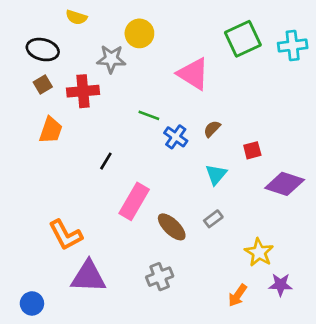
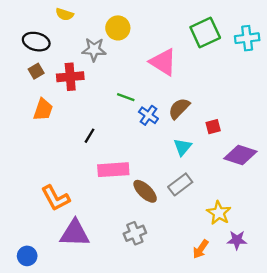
brown semicircle: (212, 129) -> (179, 108), size x1.5
pink rectangle: (134, 201) -> (113, 170), turned 56
gray rectangle: (213, 219) -> (180, 184), size x1.5

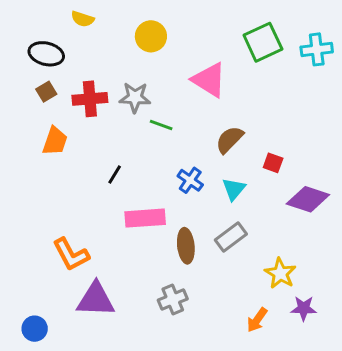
gray star: (94, 50) -> (135, 97), moved
blue cross: (148, 115) -> (190, 180), moved
red square: (213, 127) -> (273, 163), turned 35
brown ellipse: (145, 191) -> (186, 246), turned 40

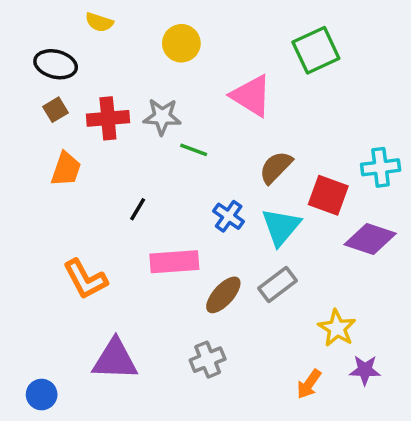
cyan cross: (317, 49) -> (381, 167), moved
red square: (273, 163) -> (328, 195), size x1.6
cyan triangle: (234, 189) -> (281, 227), size x1.4
brown ellipse: (186, 246) -> (223, 295), turned 48
orange L-shape: (71, 254) -> (85, 279), moved

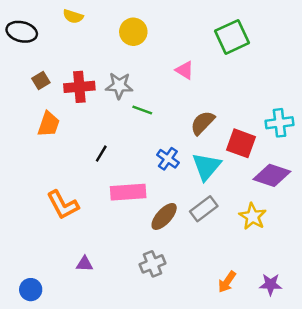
black ellipse: (56, 64) -> (22, 32), moved
pink triangle: (251, 96) -> (185, 70), size x0.6
yellow star: (337, 328) -> (253, 216), moved
purple triangle: (115, 360) -> (85, 264), size x0.5
purple star: (365, 370) -> (271, 284), moved

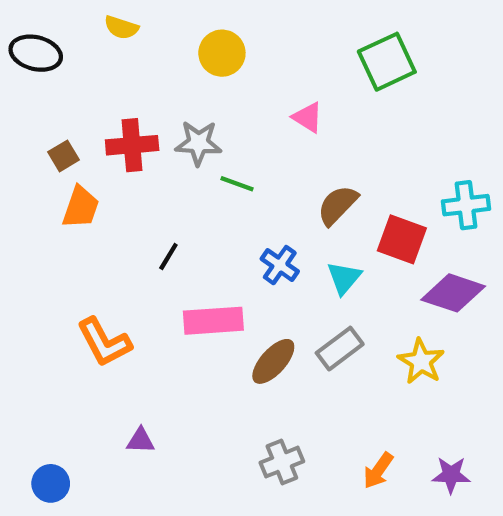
brown square: (41, 80) -> (64, 156), moved
cyan triangle: (206, 166) -> (344, 278), size x0.7
gray cross: (153, 264) -> (282, 462), moved

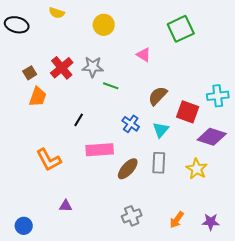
red cross: (132, 145) -> (62, 68), turned -35
gray rectangle: (340, 349) -> (159, 163), turned -50

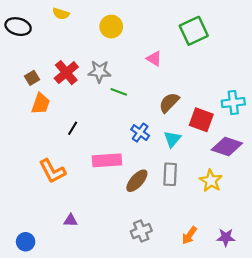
black line: (79, 120) -> (73, 128), moved

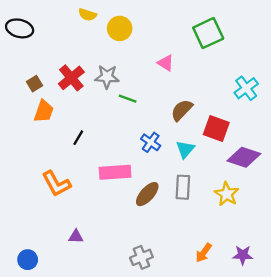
yellow semicircle: (61, 14) -> (87, 15), moved
cyan cross: (233, 103) -> (246, 88), moved, turned -30
gray cross: (141, 231) -> (141, 257), moved

